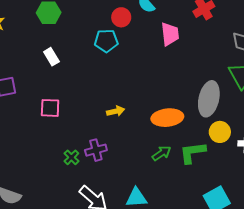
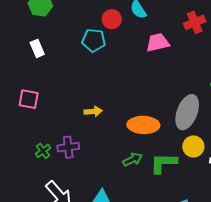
pink trapezoid: (170, 34) -> (158, 43), turned -105

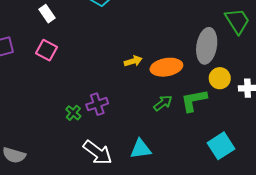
pink square: (29, 99) -> (46, 50), moved, turned 30
yellow arrow: (93, 111) -> (133, 61), moved

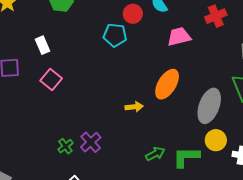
white rectangle: (47, 14) -> (42, 45), moved
orange ellipse: (166, 67) -> (167, 84), moved, turned -60
purple cross: (97, 104) -> (91, 142), turned -35

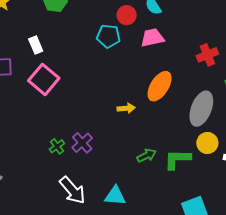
red cross: (216, 16) -> (207, 55), moved
pink trapezoid: (179, 37) -> (152, 38), moved
pink square: (51, 80) -> (44, 79), size x1.4

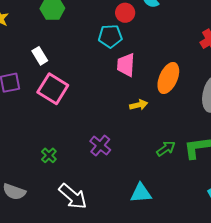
pink trapezoid: (152, 38) -> (126, 65), moved, turned -65
green cross: (57, 146) -> (49, 155), moved
white arrow: (72, 190) -> (73, 196), moved

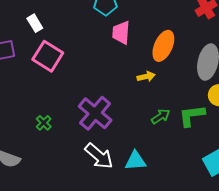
yellow arrow: (139, 105) -> (146, 77), moved
purple cross: (100, 146) -> (95, 113), size x1.6
white arrow: (73, 196) -> (99, 156), moved

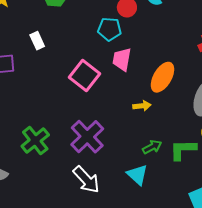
pink square: (48, 56) -> (85, 76), moved
green cross: (44, 123) -> (35, 141), size x1.8
cyan triangle: (135, 161) -> (137, 175), moved, turned 40

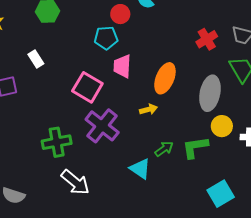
purple cross: (87, 137) -> (102, 126), moved
green cross: (35, 141) -> (57, 142), moved, turned 36
cyan triangle: (137, 175) -> (140, 169), moved
white arrow: (86, 180) -> (75, 182), moved

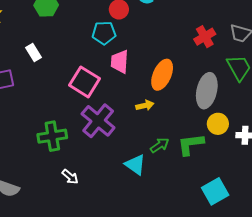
white arrow: (75, 182) -> (70, 177), size x0.6

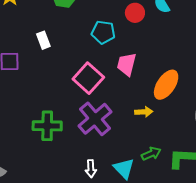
cyan pentagon: (104, 33) -> (103, 32), moved
white arrow: (70, 177) -> (91, 169), moved, turned 36

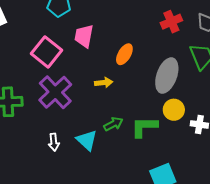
orange ellipse: (166, 85) -> (124, 54), size x0.7

